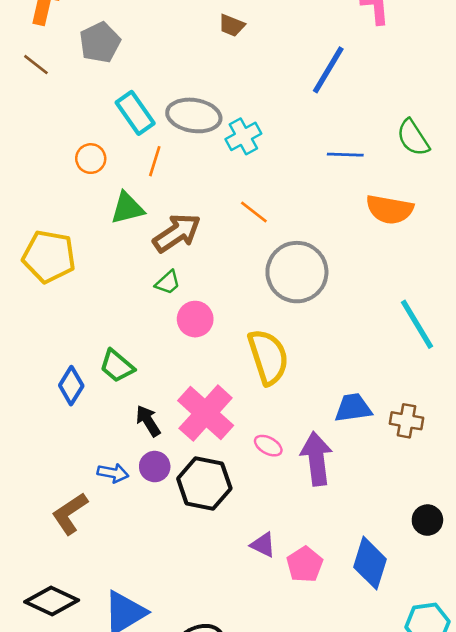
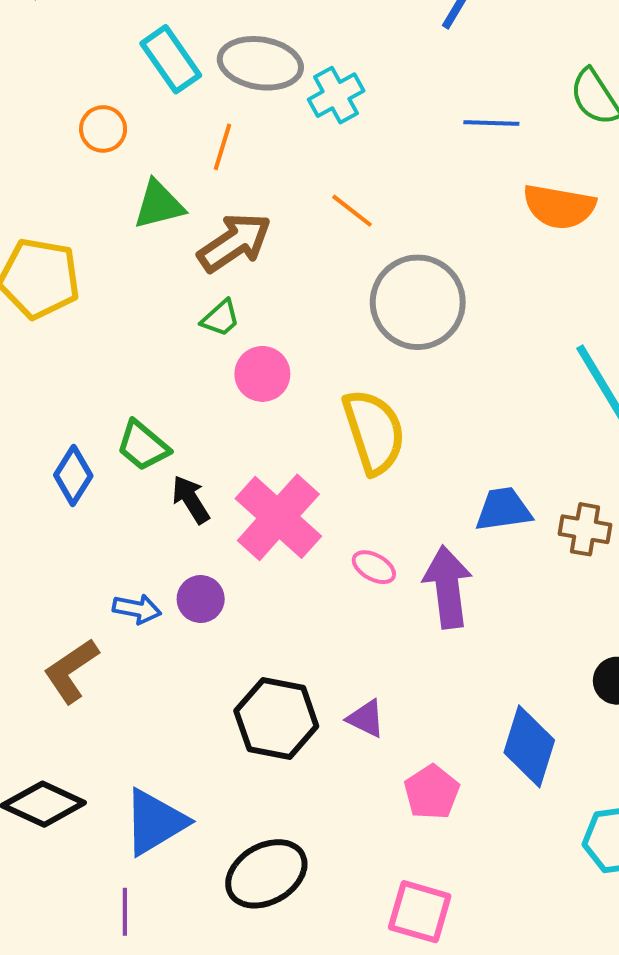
orange line: (155, 161) -> (223, 147), moved
black arrow: (148, 421) -> (191, 499), moved
black hexagon: (204, 483) -> (276, 719), moved
pink pentagon: (305, 564) -> (432, 792), moved

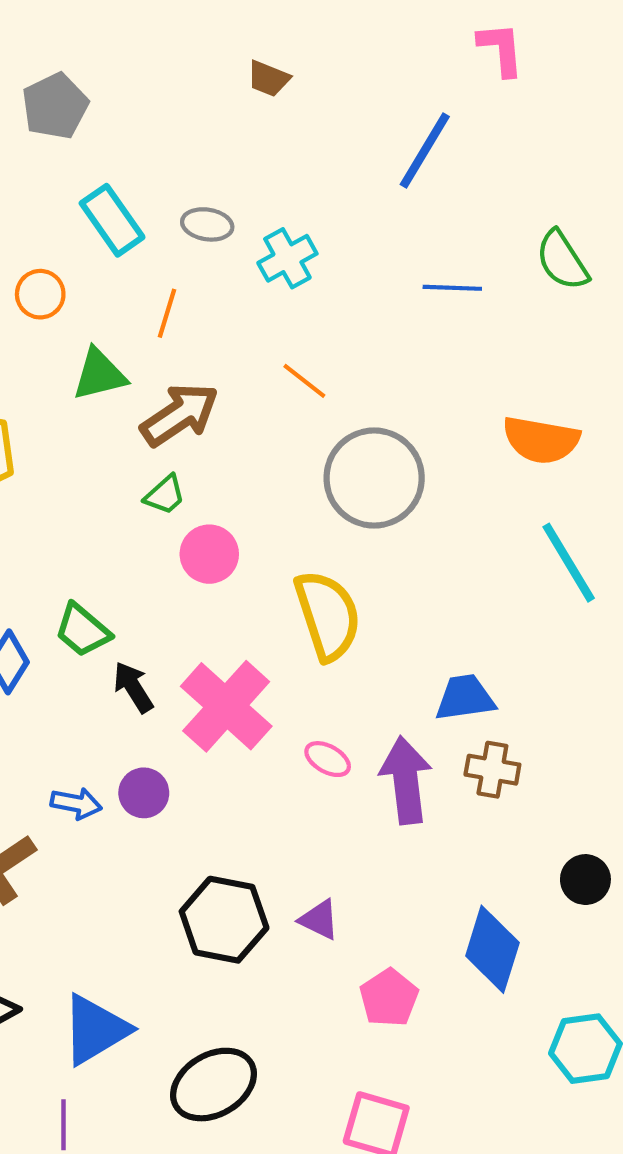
gray ellipse: (260, 63) -> (207, 224), size x0.6
orange semicircle: (559, 207) -> (541, 440), moved
brown cross: (585, 529) -> (492, 770), moved

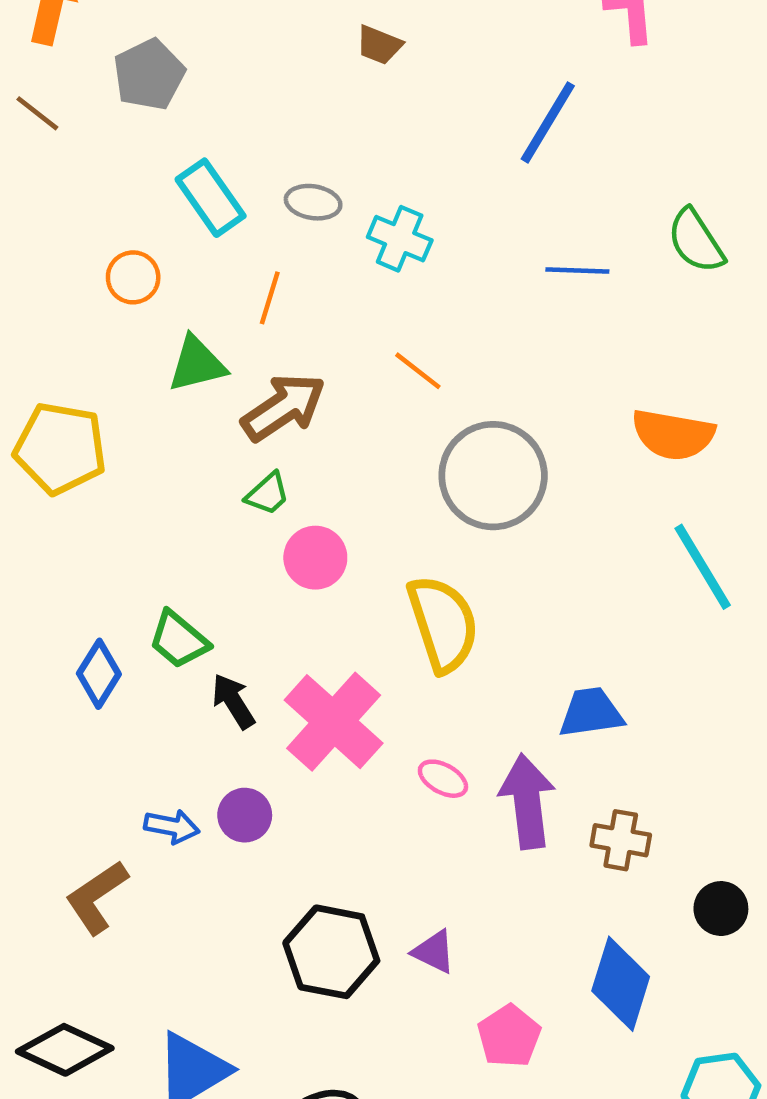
cyan cross: (287, 258) -> (400, 239), turned -38
brown cross: (492, 770) -> (621, 840), moved

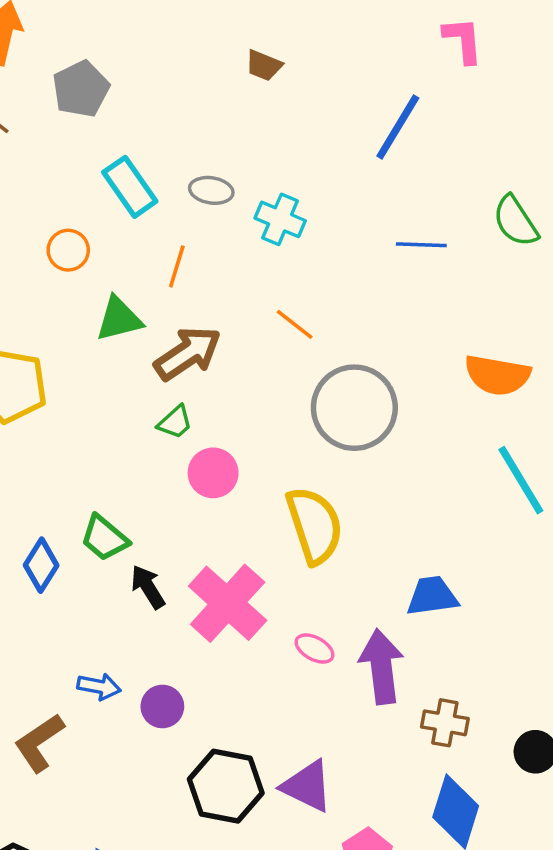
purple circle: (245, 815) -> (162, 706), moved
brown cross: (621, 840) -> (445, 723), moved
purple triangle: (434, 952) -> (307, 786), size x1.5

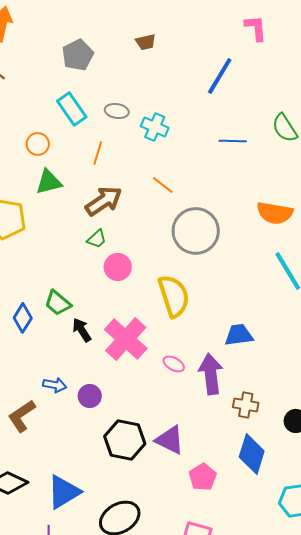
brown trapezoid: (264, 65) -> (146, 42), turned -35
gray pentagon: (81, 89) -> (78, 55), moved
green triangle: (119, 319) -> (49, 182), moved

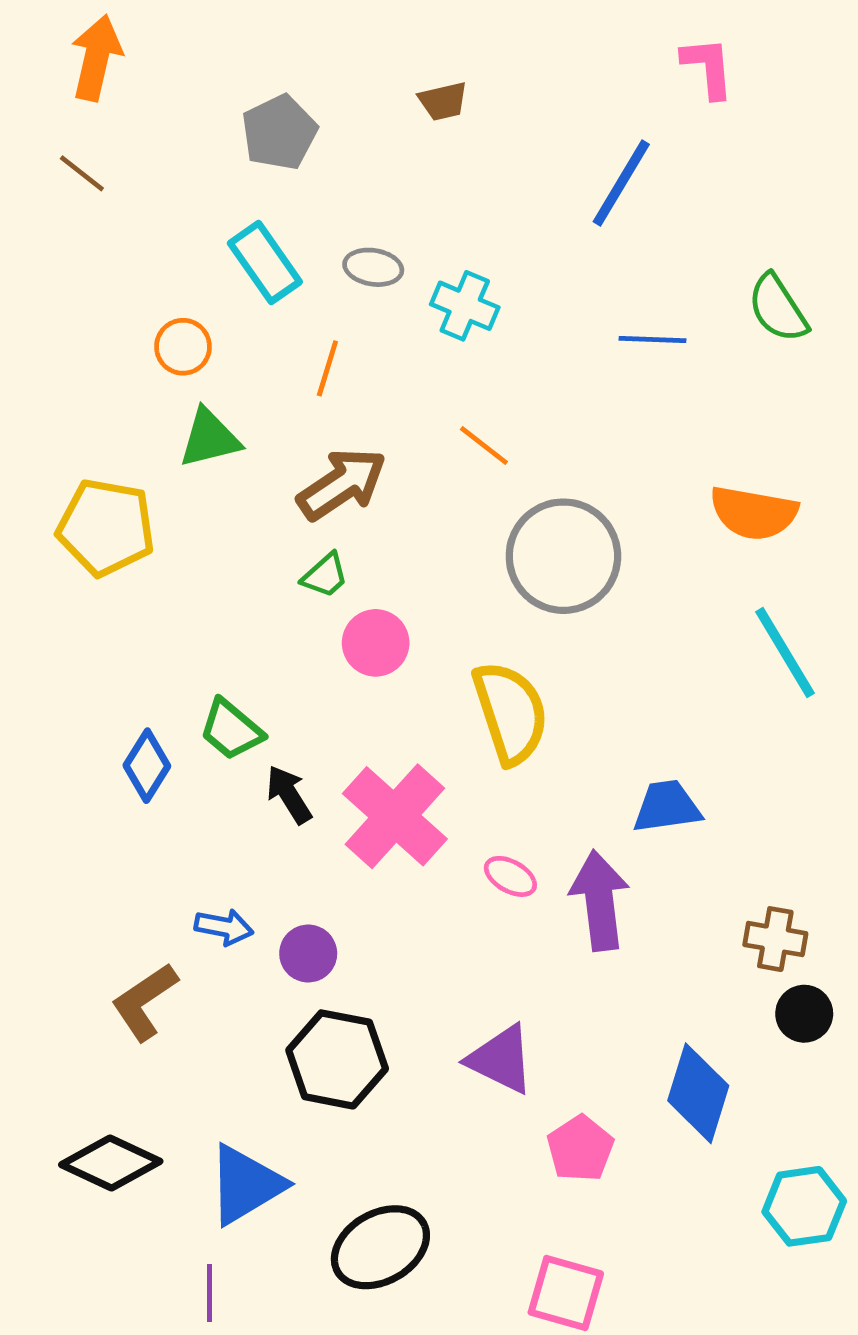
brown cross: (246, 405) -> (775, 939), moved
black hexagon: (125, 440) -> (337, 1059), moved

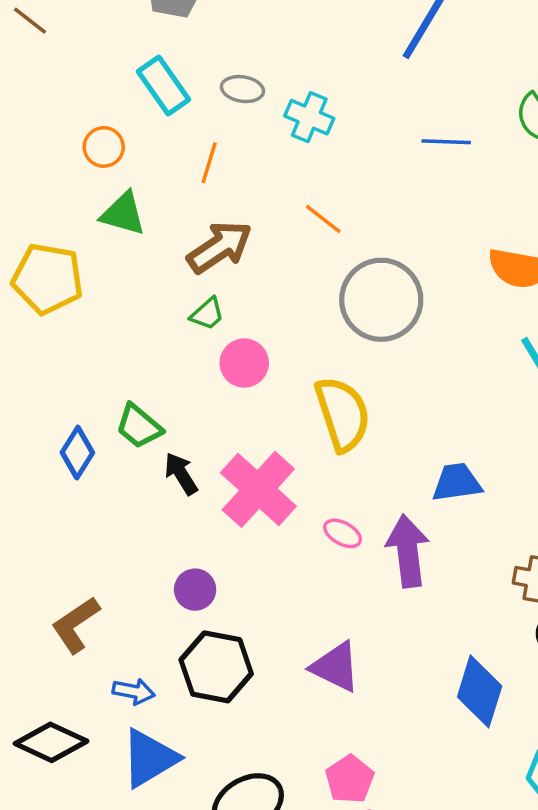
green triangle: (209, 438) -> (123, 214), turned 30
blue arrow: (224, 927) -> (134, 691), moved
pink pentagon: (580, 1149) -> (350, 779), moved

